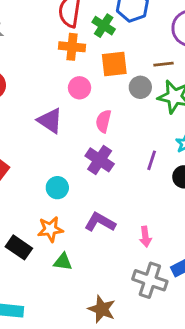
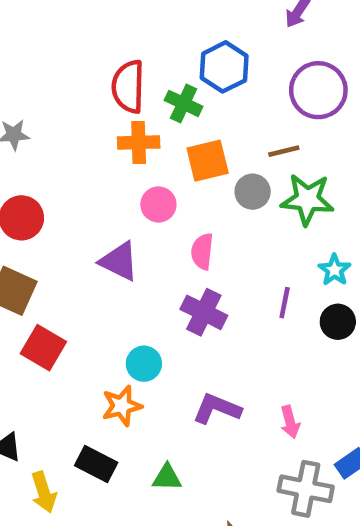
orange star: (50, 229) -> (122, 406), moved

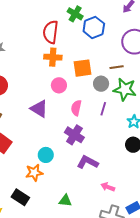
green cross: (184, 103) -> (75, 14), moved
purple line: (285, 303) -> (103, 109), moved
purple L-shape: (217, 409) -> (88, 162), moved
pink arrow: (290, 422) -> (108, 187), turned 120
green triangle: (167, 477) -> (65, 201), moved

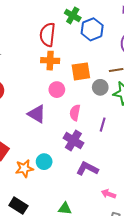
purple line: (103, 109) -> (103, 125), moved
orange star: (34, 173) -> (24, 168), moved

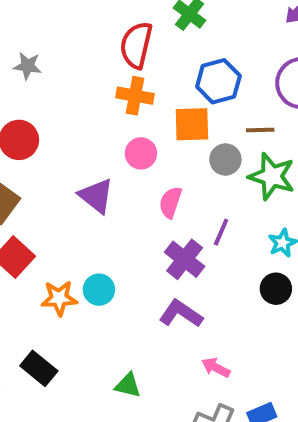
blue hexagon: (92, 29) -> (218, 81), moved
purple cross: (73, 140) -> (185, 259), moved

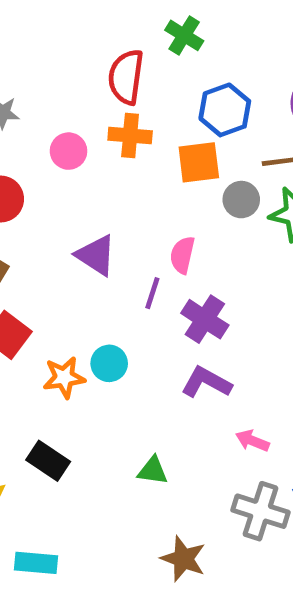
pink circle: (141, 153) -> (69, 151), moved
purple line: (221, 232) -> (152, 293), moved

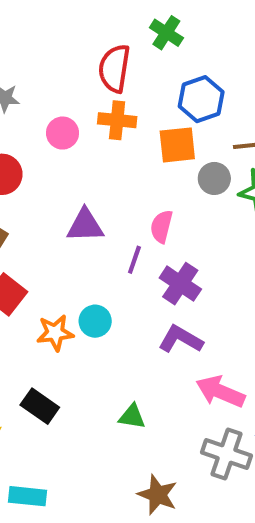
purple triangle: (96, 255) -> (85, 225), turned -36
pink arrow: (252, 441) -> (220, 392), size x1.6

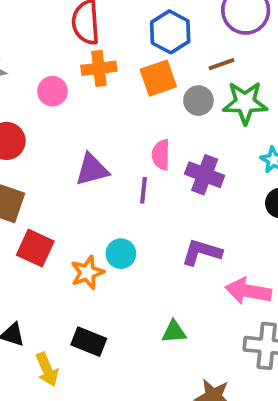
purple cross: (180, 284) -> (205, 175), moved

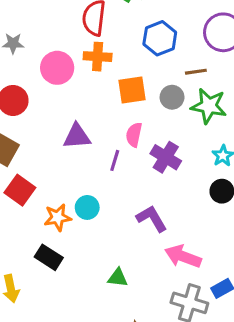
orange square: (158, 78) -> (132, 90), moved
pink circle: (52, 91) -> (57, 68), size x1.4
purple L-shape: (202, 252) -> (152, 219), turned 32
black rectangle: (89, 342) -> (49, 257), moved

